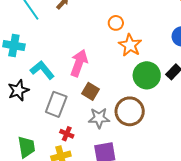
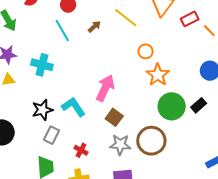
cyan L-shape: (42, 70) -> (74, 107), moved
gray rectangle: (56, 104) -> (52, 135), moved, size x0.7
red cross: (67, 134) -> (81, 150), moved

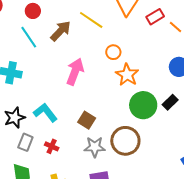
brown arrow: (94, 27) -> (61, 31), size x1.6
pink arrow: (105, 88) -> (75, 72), moved
red cross: (81, 150) -> (52, 146), moved

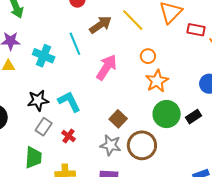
red rectangle: (155, 17) -> (196, 30), turned 30
cyan line: (29, 37) -> (75, 44), moved
brown square: (87, 120) -> (118, 119), moved

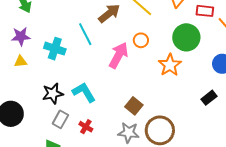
orange circle: (148, 56) -> (141, 40), moved
green circle: (167, 114) -> (186, 37), moved

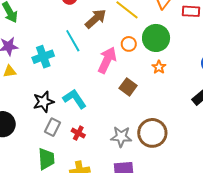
green circle: (186, 37) -> (156, 38), moved
cyan cross: (55, 49) -> (43, 57), turned -35
orange star: (170, 65) -> (159, 67), size x0.6
brown square: (134, 106) -> (128, 87), moved

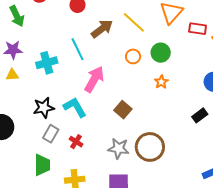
green circle: (156, 38) -> (161, 53), size x0.7
pink arrow: (107, 60) -> (94, 79), moved
brown square: (128, 87) -> (123, 110), moved

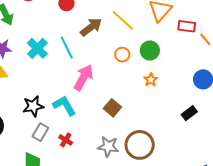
cyan cross: (47, 63) -> (37, 48), moved, turned -30

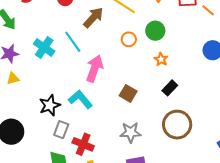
black rectangle: (189, 113) -> (170, 88), moved
red cross: (66, 140) -> (83, 144), moved, size x1.5
brown circle: (140, 145) -> (177, 125), moved

